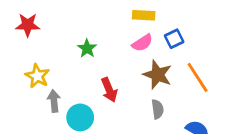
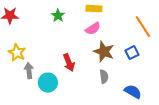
blue square: (174, 39) -> (132, 53), moved
green star: (87, 48) -> (58, 16), moved
orange line: (198, 77) -> (143, 27), moved

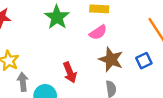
green star: (58, 16) -> (57, 17), size x1.5

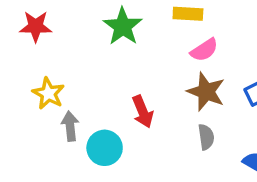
pink semicircle: (98, 32) -> (204, 50), moved

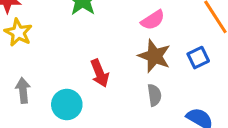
yellow star: (48, 93) -> (18, 33), moved
gray arrow: (70, 126) -> (23, 90), moved

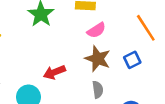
red arrow: (100, 73) -> (54, 72), turned 90

